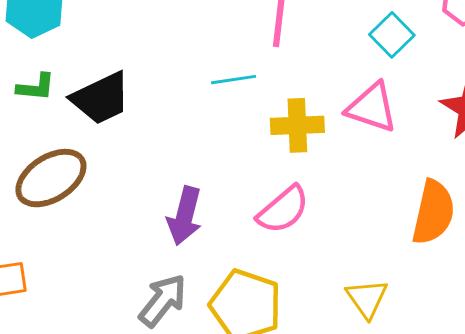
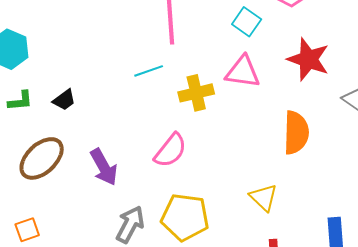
black trapezoid: (101, 98) -> (64, 100), size x0.6
pink semicircle: (283, 210) -> (170, 151), moved
purple arrow: (185, 216) -> (104, 167), moved, turned -33

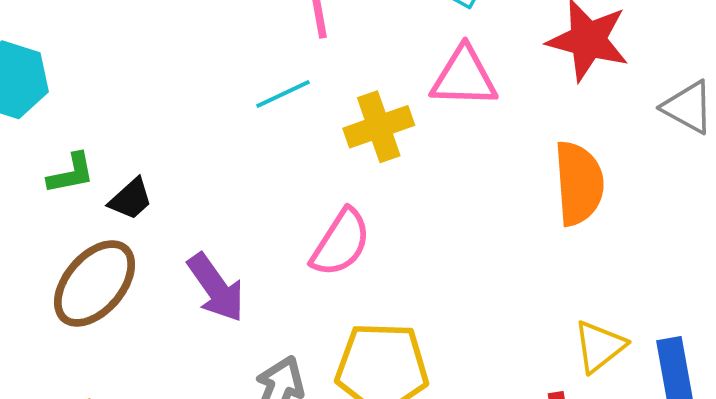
black trapezoid: (64, 100) -> (131, 199), moved
green L-shape: (20, 101) -> (71, 173), moved
yellow triangle: (264, 197) -> (599, 346), moved, turned 44

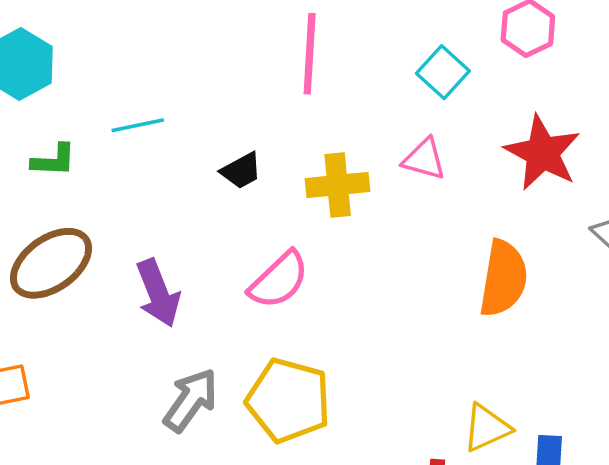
pink triangle: (464, 77) -> (424, 159), size x0.7
cyan line: (283, 94) -> (138, 125), moved
black trapezoid: (131, 199) -> (241, 171), moved

